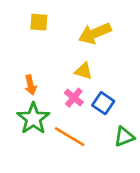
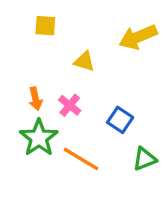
yellow arrow: (95, 33) -> (138, 37), moved
yellow triangle: (84, 71) -> (84, 61), moved
pink cross: (74, 98) -> (70, 105), moved

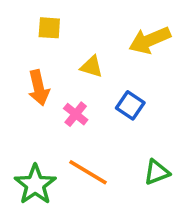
orange arrow: (36, 99) -> (39, 88), moved, size x1.4
blue square: (120, 120) -> (130, 105), moved
green star: (39, 138) -> (35, 185), moved

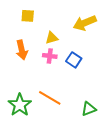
yellow triangle: (92, 67) -> (52, 38), turned -32
pink cross: (76, 114) -> (50, 56), moved, turned -32
green triangle: (157, 172) -> (89, 109), moved

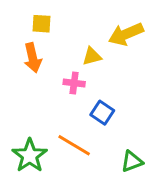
yellow triangle: (52, 38) -> (92, 56), moved
orange arrow: (22, 50) -> (33, 58), moved
blue square: (74, 60) -> (102, 113), moved

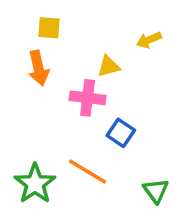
yellow arrow: (126, 34) -> (149, 40), size x0.6
pink cross: (74, 83) -> (88, 98), size x1.4
green triangle: (132, 162) -> (156, 191), turned -45

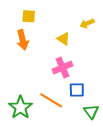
yellow triangle: (109, 66) -> (64, 39), turned 48
pink cross: (88, 98) -> (62, 68), moved, turned -30
blue square: (121, 133) -> (77, 90), moved, turned -35

